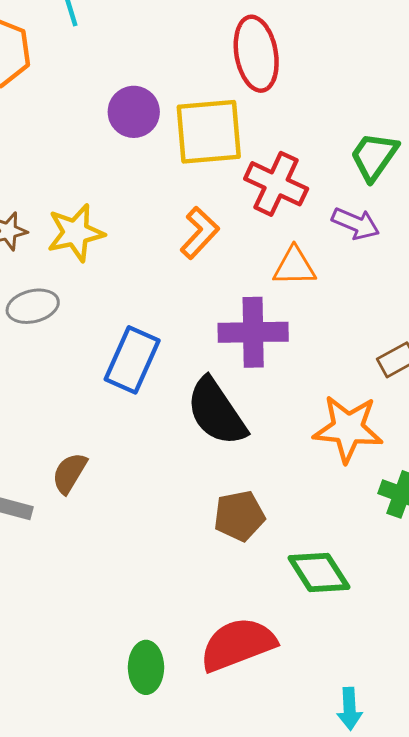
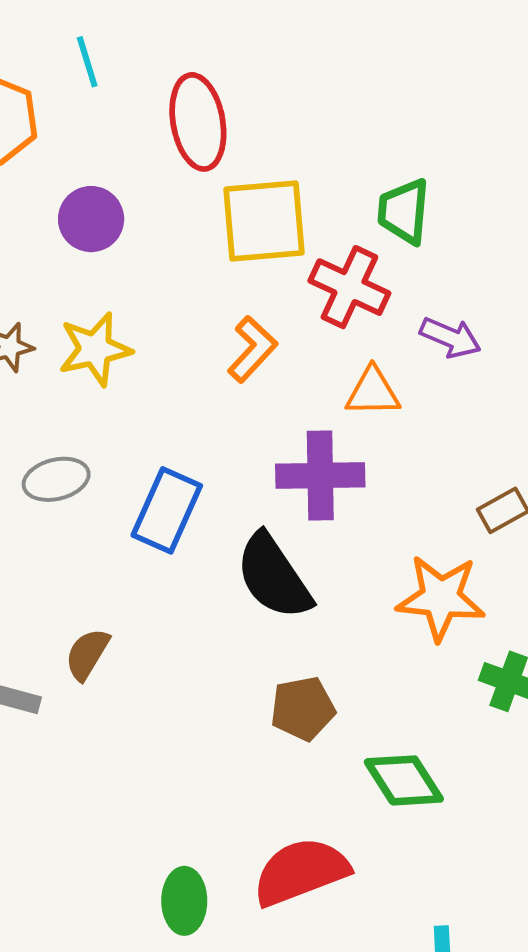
red ellipse: (256, 54) -> (198, 122), moved
purple circle: (134, 112) -> (91, 219), moved
green trapezoid: (374, 156) -> (404, 211), moved, turned -30
gray ellipse: (33, 306) -> (56, 479), moved

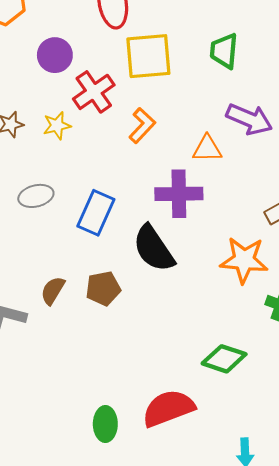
red cross: (349, 287) -> (94, 92), moved, turned 30
purple arrow: (450, 338) -> (249, 119), size x1.4
yellow star: (95, 349) -> (57, 126), size x0.7
brown pentagon: (303, 709) -> (103, 288), moved
green diamond: (404, 780) -> (224, 359), turned -39

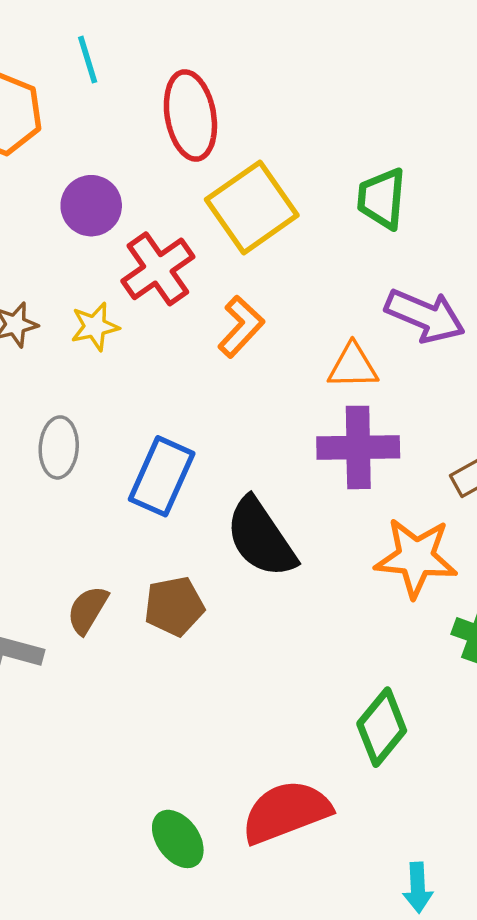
yellow square: (148, 56) -> (252, 207), turned -30
purple cross: (179, 194) -> (358, 447), moved
gray ellipse: (36, 196) -> (59, 447), turned -72
green diamond: (224, 359) -> (382, 727), turned -69
green ellipse: (105, 424) -> (178, 839), turned -36

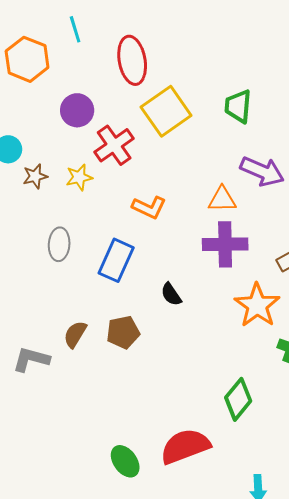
orange L-shape: (241, 327) -> (149, 207), moved, turned 72
black semicircle: (261, 538) -> (171, 294), size x0.5
orange star: (416, 557) -> (257, 305), turned 30

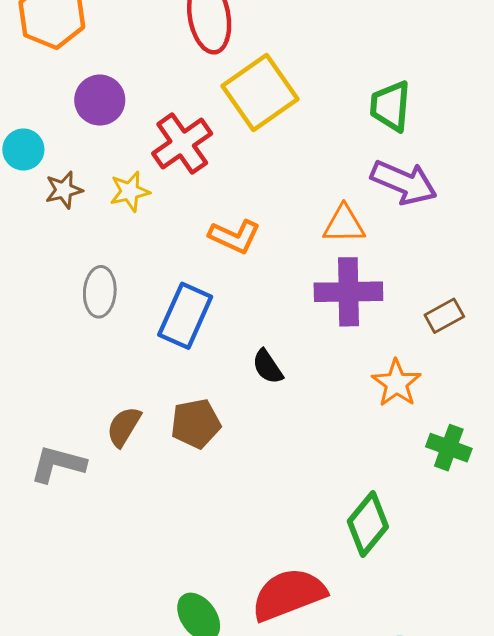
green trapezoid: (238, 106) -> (390, 106), moved
purple circle: (77, 110) -> (100, 100), moved
orange star: (257, 305) -> (396, 383), size x0.7

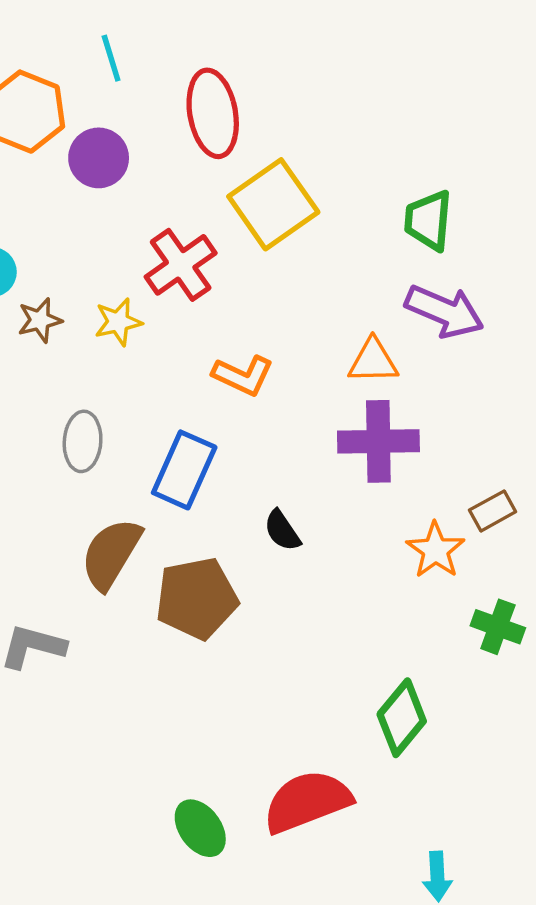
purple circle: (100, 100) -> (99, 158), moved
brown rectangle: (444, 316) -> (493, 511), moved
brown pentagon: (196, 424) -> (197, 598), size x1.4
brown semicircle: (124, 427) -> (111, 554), moved, size x1.5

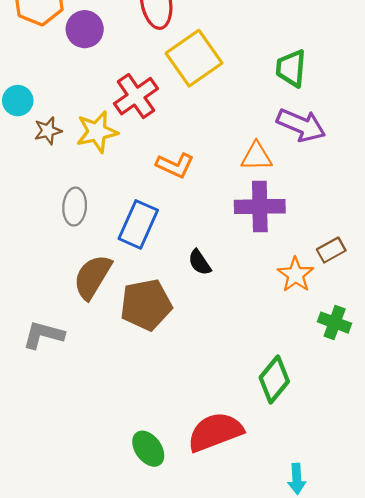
yellow star: (118, 322) -> (97, 132), size x1.4

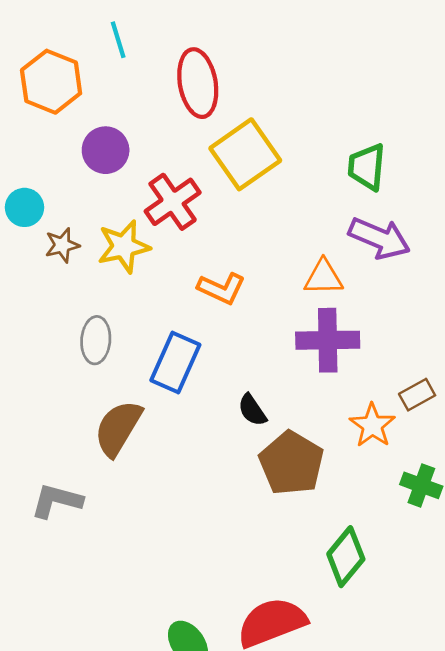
purple circle: (85, 29) -> (106, 150), moved
brown pentagon: (146, 305) -> (291, 463), moved, turned -30

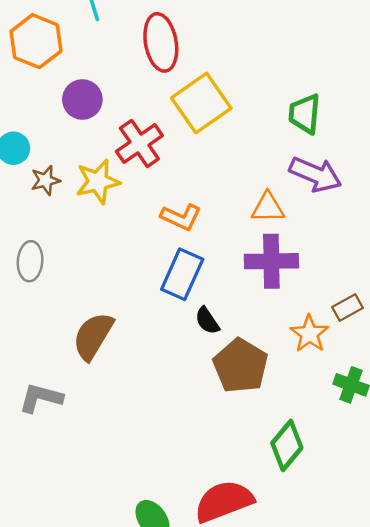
gray ellipse: (96, 340) -> (30, 261), moved
blue rectangle: (175, 362) -> (182, 274), moved

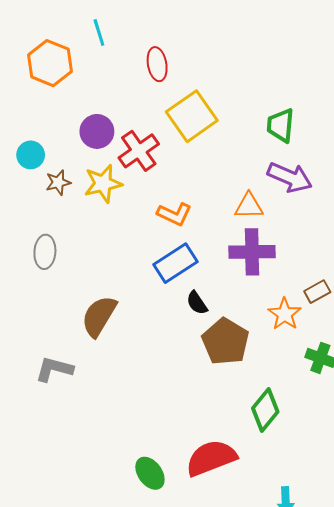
red ellipse: (161, 42) -> (157, 64), size x0.7
purple circle: (82, 99) -> (97, 131), moved
blue rectangle: (182, 274) -> (175, 263), turned 33

